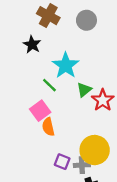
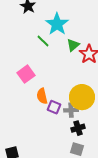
pink square: (40, 111) -> (26, 74), moved
orange semicircle: (48, 127) -> (42, 96), moved

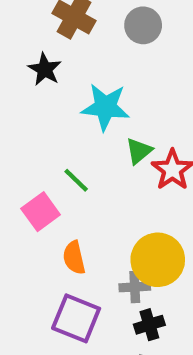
cyan star: (57, 24) -> (105, 107), turned -30
green line: (43, 41) -> (76, 180), moved
purple square: (54, 107) -> (76, 318), moved, size x1.6

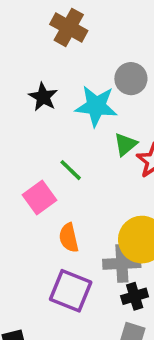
gray circle: (143, 25) -> (131, 79), moved
black star: (45, 69) -> (43, 97), moved
gray cross: (135, 287) -> (122, 263), size x1.4

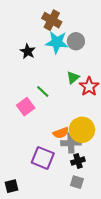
brown cross: (69, 27) -> (52, 20), moved
cyan star: (96, 106) -> (57, 42), moved
orange semicircle: (69, 238) -> (61, 133), moved, turned -98

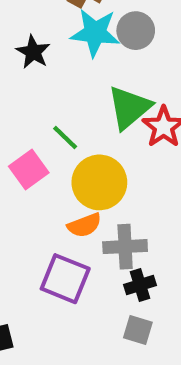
green triangle: (73, 77) -> (129, 108), size x1.6
yellow circle: (82, 130) -> (99, 182), moved
orange semicircle: (61, 133) -> (84, 225), moved

